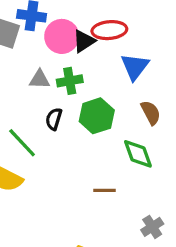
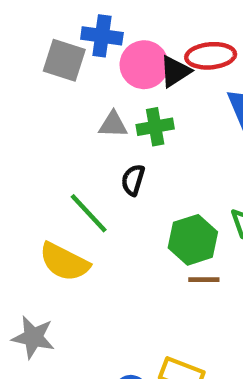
green hexagon: (97, 116) -> (193, 240), moved

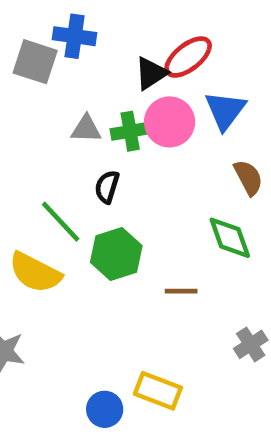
red ellipse: (211, 56) -> (188, 57), turned -33
pink circle: (144, 65) -> (170, 122), moved
green hexagon: (193, 240) -> (116, 254), moved

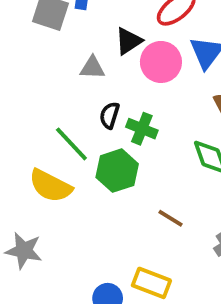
black triangle: (151, 73) -> (129, 41), moved
green cross: (130, 131) -> (142, 129), moved, turned 32
brown line: (181, 291) -> (170, 218), moved, turned 32

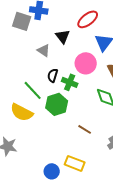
black triangle: (129, 41) -> (63, 36), turned -35
pink circle: (161, 62) -> (86, 63), moved
gray triangle: (92, 68) -> (44, 50), turned 32

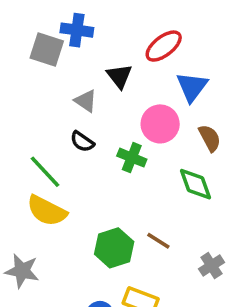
black semicircle: (53, 75) -> (82, 142), moved, turned -72
green line: (33, 90) -> (45, 172), moved
green hexagon: (57, 104) -> (114, 248), moved

